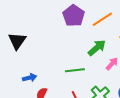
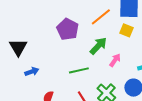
purple pentagon: (74, 16) -> (68, 29), moved
blue arrow: (30, 78) -> (32, 72), moved

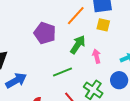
pink arrow: (115, 60) -> (97, 56), turned -40
blue arrow: (32, 72) -> (16, 81), size x1.5

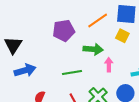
purple pentagon: (45, 33) -> (64, 31), turned 30
green arrow: (78, 45) -> (93, 49), turned 48

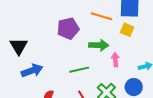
orange line: (98, 21) -> (101, 16), turned 55

